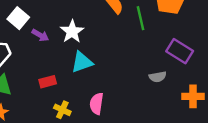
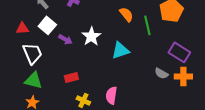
cyan triangle: (82, 62) -> (120, 50), moved
gray semicircle: (158, 77) -> (161, 73), turned 40
orange cross: (193, 96) -> (183, 76), moved

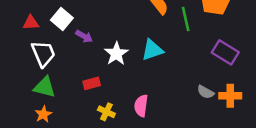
white star: (91, 36) -> (116, 54), moved
gray semicircle: (161, 73) -> (205, 92), moved
orange cross: (183, 76) -> (230, 96), moved

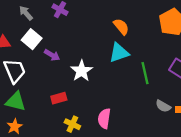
green line: (186, 19) -> (145, 73), moved
cyan triangle: (152, 50) -> (119, 53), moved

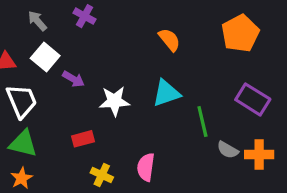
cyan triangle: (119, 53) -> (166, 93), moved
white star: (82, 71) -> (114, 101), turned 30
green line: (145, 73) -> (202, 121), moved

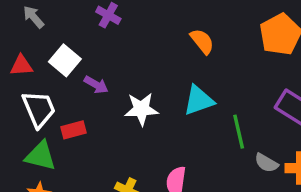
gray arrow: (37, 21) -> (34, 17), moved
red rectangle: (83, 139) -> (74, 130), moved

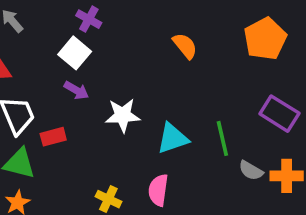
white square: (65, 60) -> (75, 53), moved
cyan triangle: (199, 100) -> (173, 138), moved

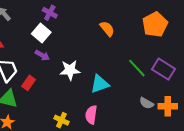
red rectangle: (53, 137) -> (29, 83), turned -40
green line: (222, 138) -> (137, 68), moved, turned -30

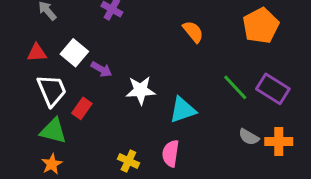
white square: (41, 33) -> (74, 53), moved

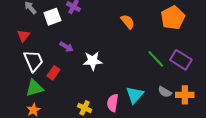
red triangle: (37, 53) -> (23, 36), turned -48
white square: (74, 53) -> (52, 17), moved, turned 30
cyan triangle: (183, 110) -> (135, 95), moved, turned -30
green triangle: (53, 131) -> (34, 88), turned -30

